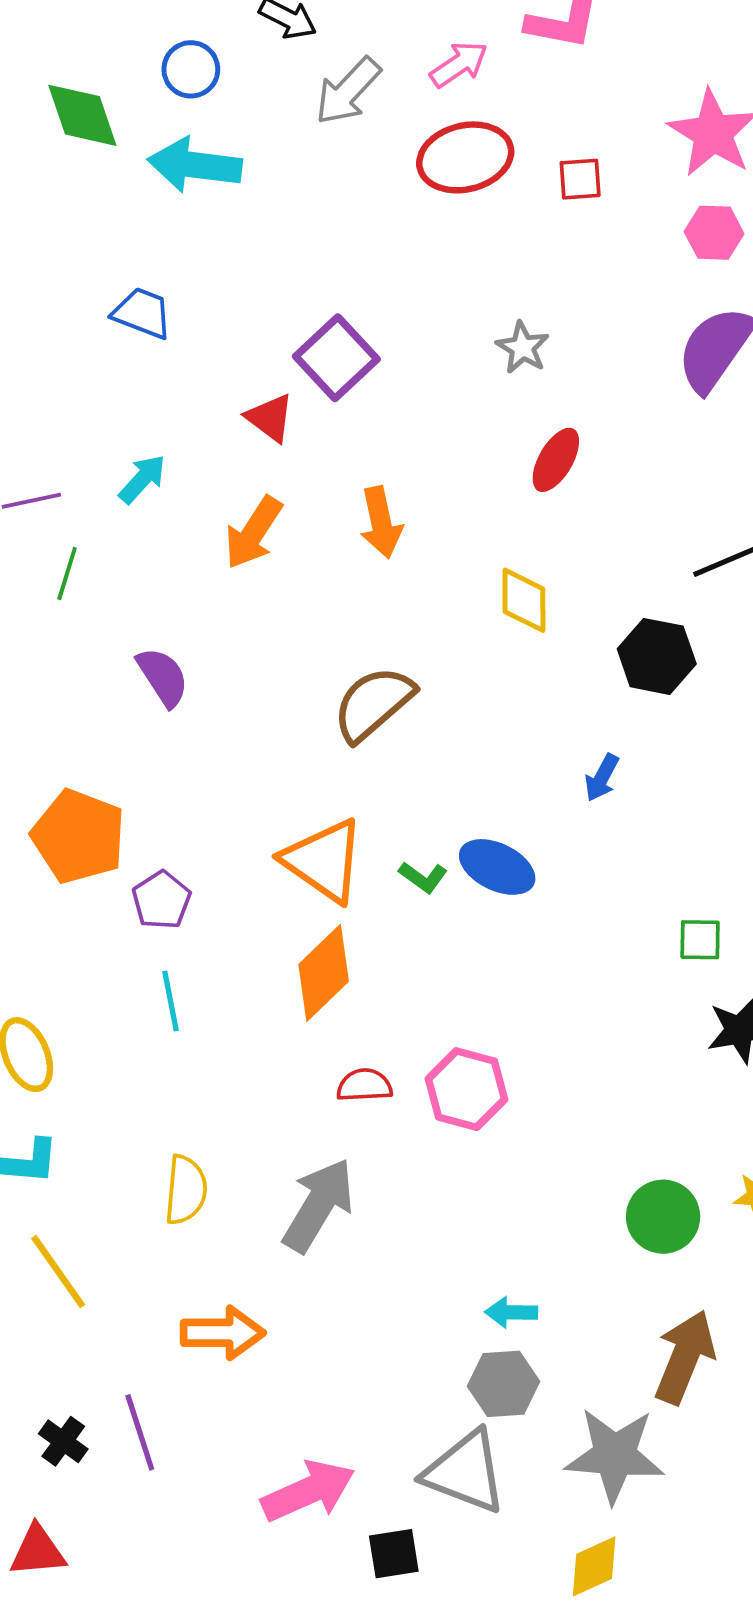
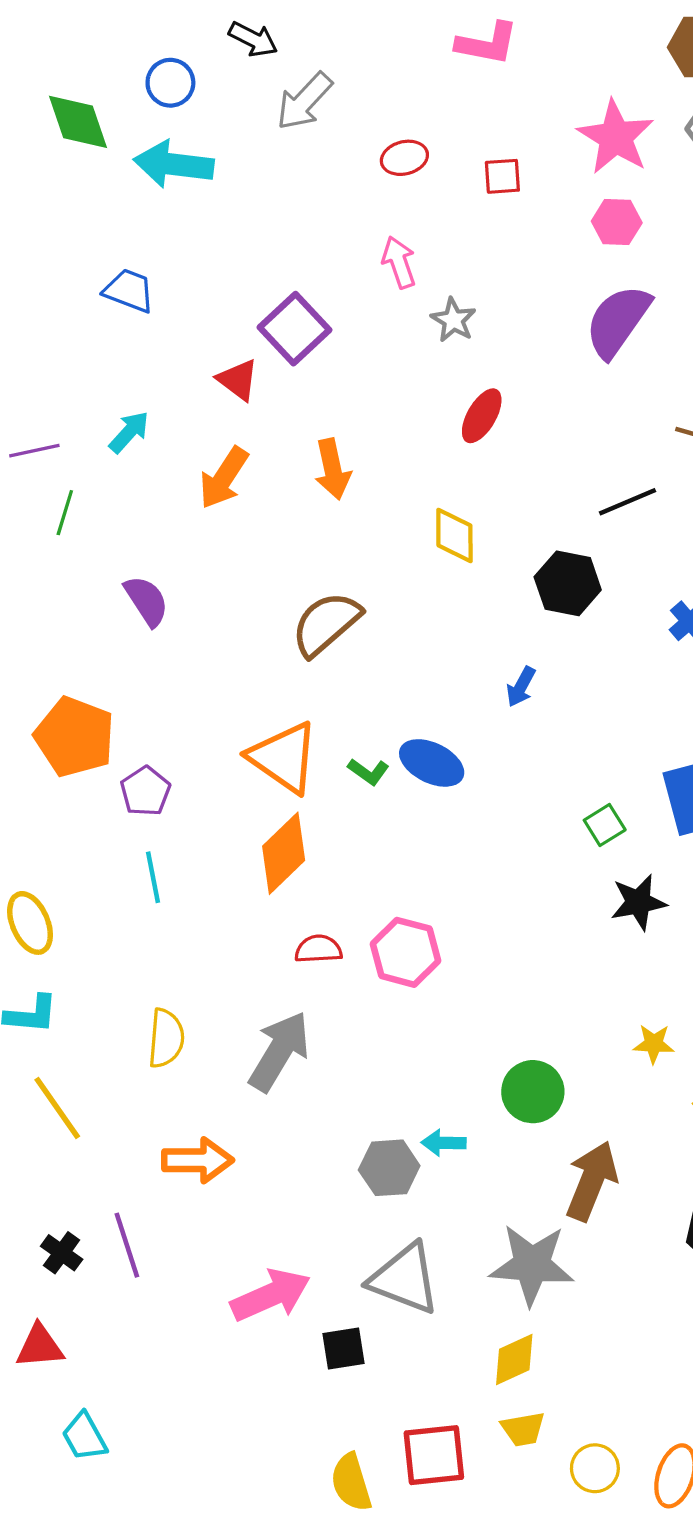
pink arrow: (459, 64) -> (399, 262), moved, turned -75
red ellipse: (465, 157) -> (404, 158), size x0.6
green square: (700, 940) -> (605, 825), turned -33
green circle: (663, 1217) -> (533, 1092), moved
gray hexagon: (504, 1384) -> (389, 1168), moved

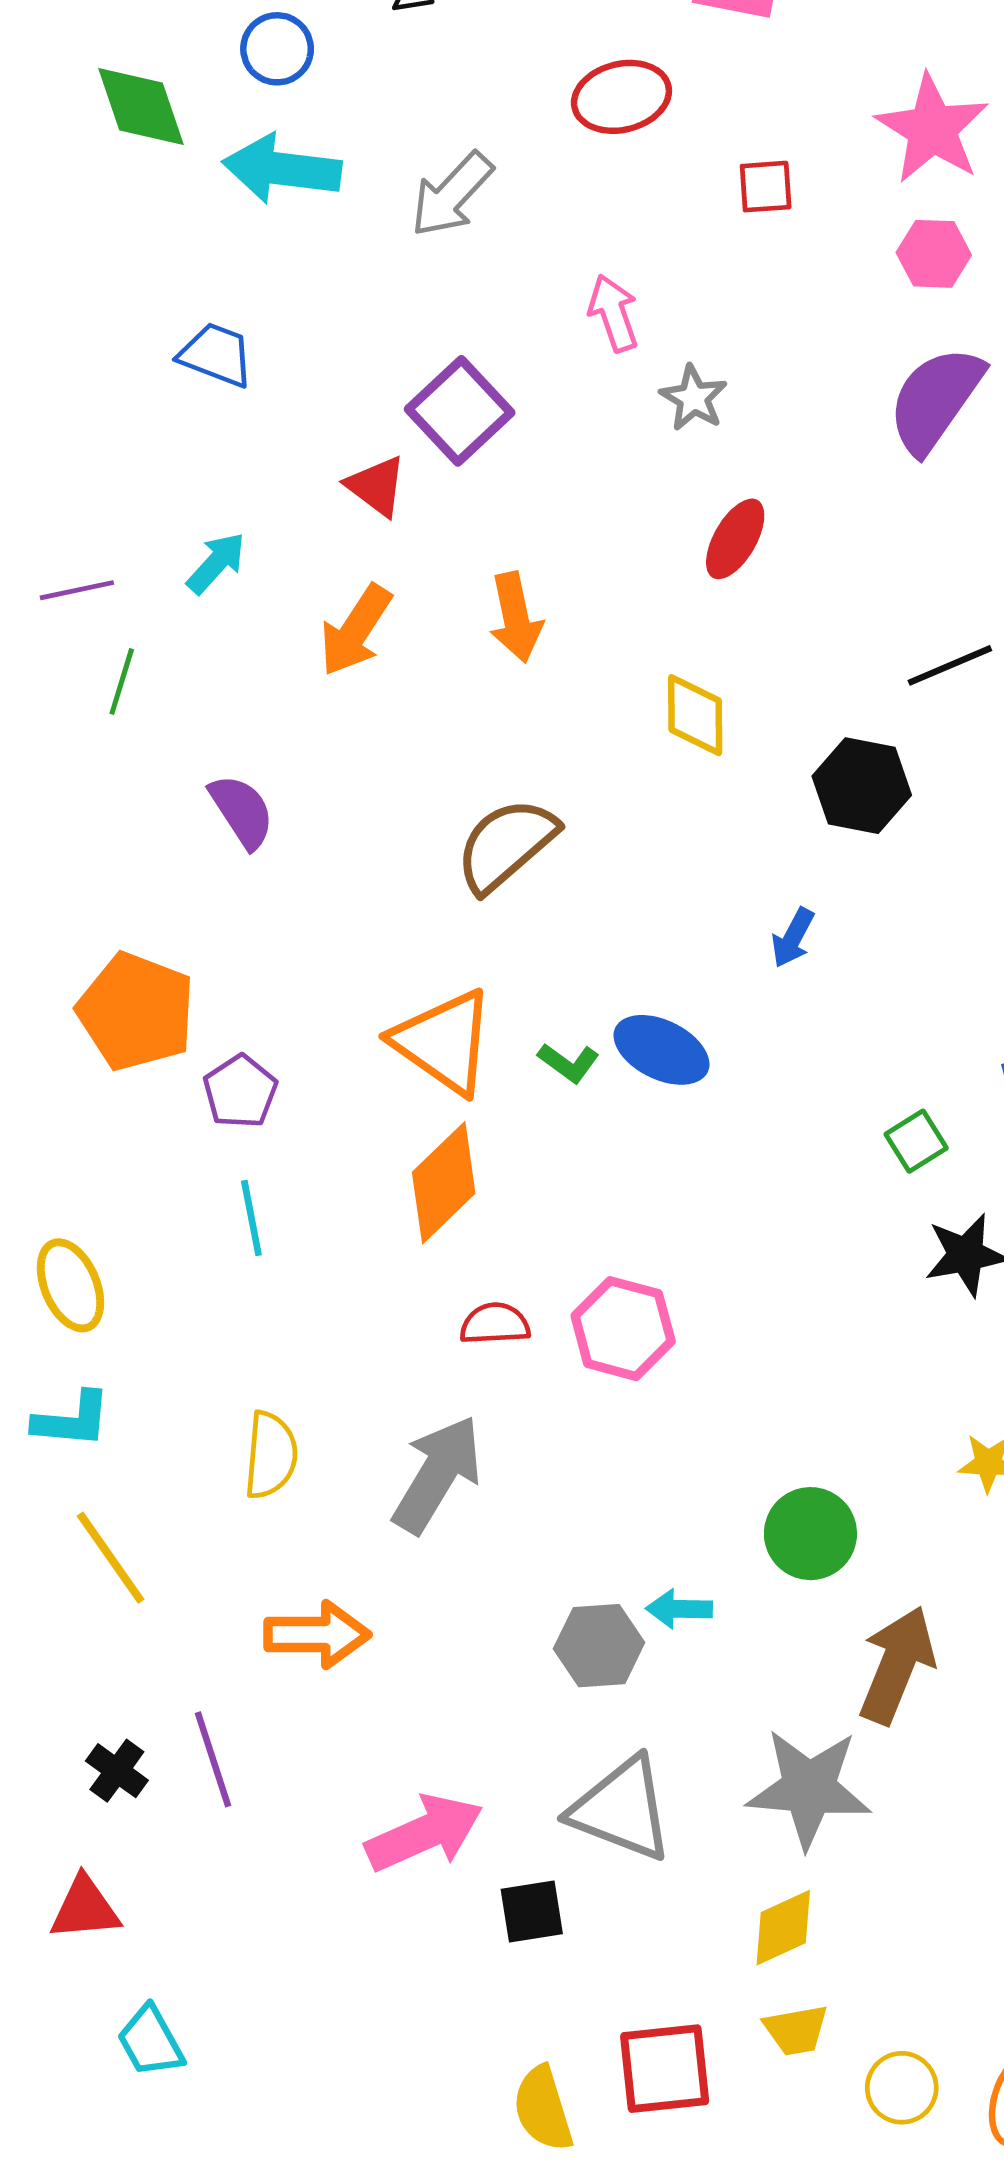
gray arrow: (304, 101) -> (452, 195), moved
red ellipse: (404, 158) -> (621, 97), moved, size x1.4

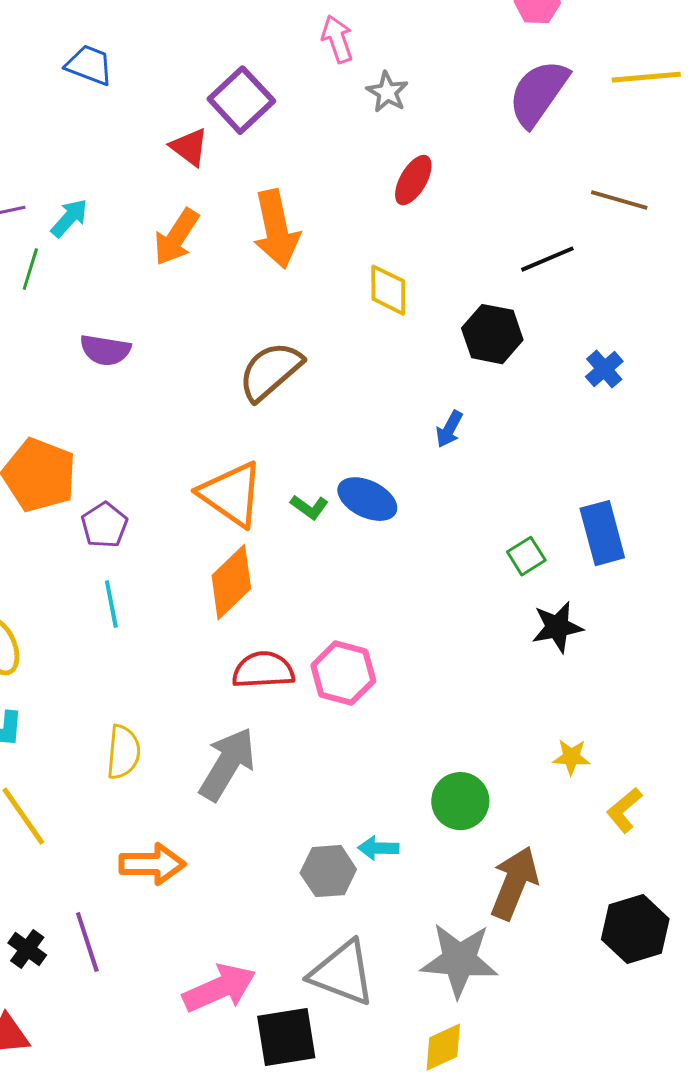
cyan arrow: (216, 563) -> (69, 218), moved
orange arrow: (516, 617) -> (276, 229), size x1.4
purple semicircle: (242, 811) -> (105, 350), turned 132
red semicircle: (495, 1324) -> (263, 670), size x1.4
black square: (532, 1912) -> (286, 1037), size x1.5

